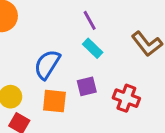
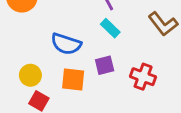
blue semicircle: (47, 64) -> (66, 44), turned -104

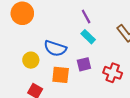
yellow circle: (30, 75) -> (31, 60), moved

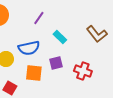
purple line: (86, 16) -> (39, 18), moved, turned 64
blue semicircle: (55, 48) -> (29, 48), turned -30

